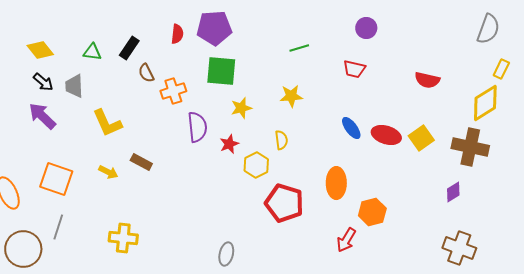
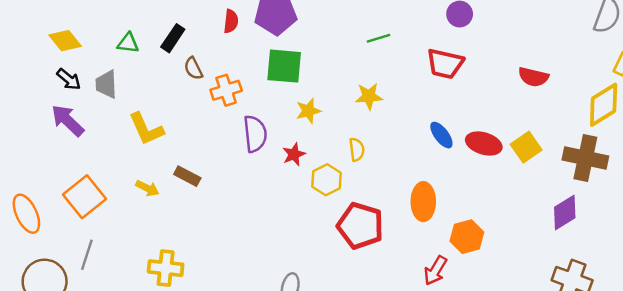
red trapezoid: (354, 69) -> (445, 64), size x1.4
orange square: (56, 179) -> (85, 197), turned 32
purple diamond: (453, 192) -> (565, 212), size x1.4

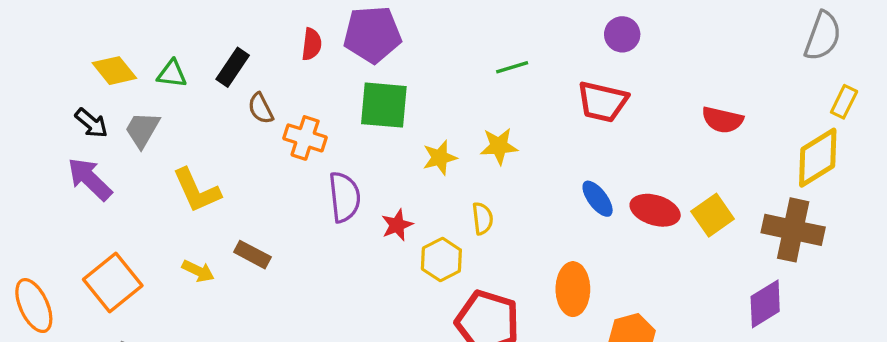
yellow diamond: (65, 41) -> (114, 71), moved
gray trapezoid: (106, 84) -> (142, 130), turned 32
orange cross: (226, 90) -> (305, 138), turned 36
yellow star: (308, 111) -> (440, 158), moved

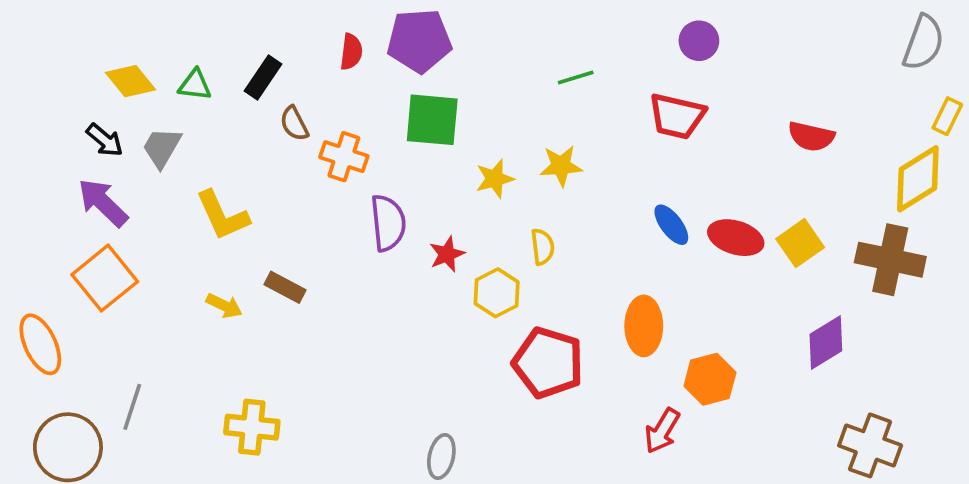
orange square: (113, 283) -> (105, 278), moved
purple diamond: (765, 304) -> (826, 342), moved

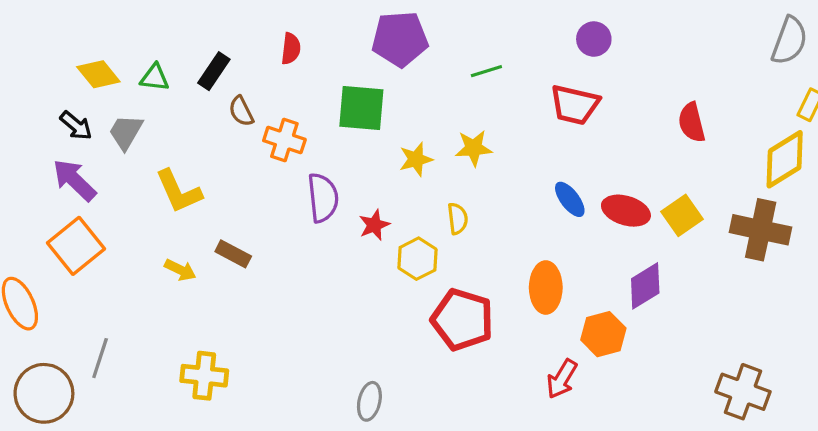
purple pentagon: (419, 41) -> (400, 39), moved
red semicircle: (811, 136) -> (692, 122), turned 63
purple diamond: (826, 342) -> (645, 286), moved

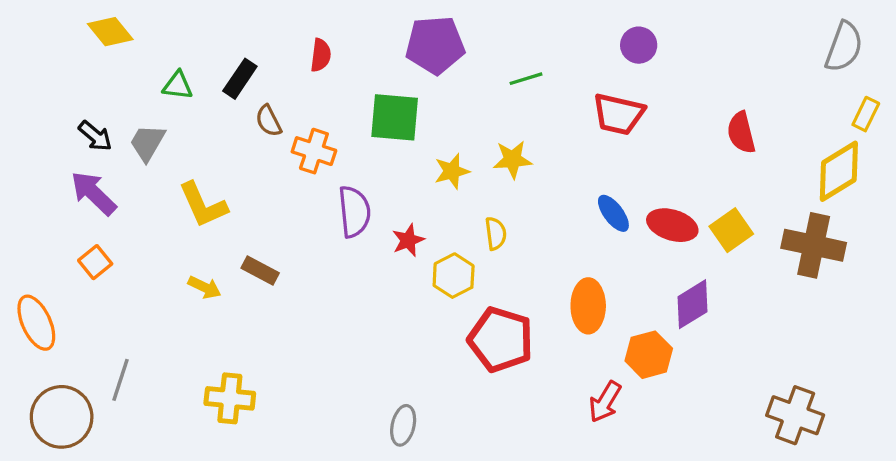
yellow diamond: (98, 74) -> (110, 32), moved
orange square: (76, 246) -> (95, 262), size x0.6

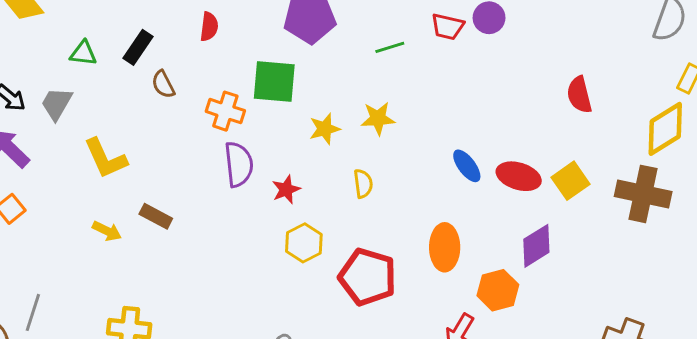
red trapezoid: (618, 114) -> (448, 27), moved, size x0.7
orange cross: (314, 151) -> (225, 111), moved
yellow hexagon: (454, 276) -> (304, 243), moved

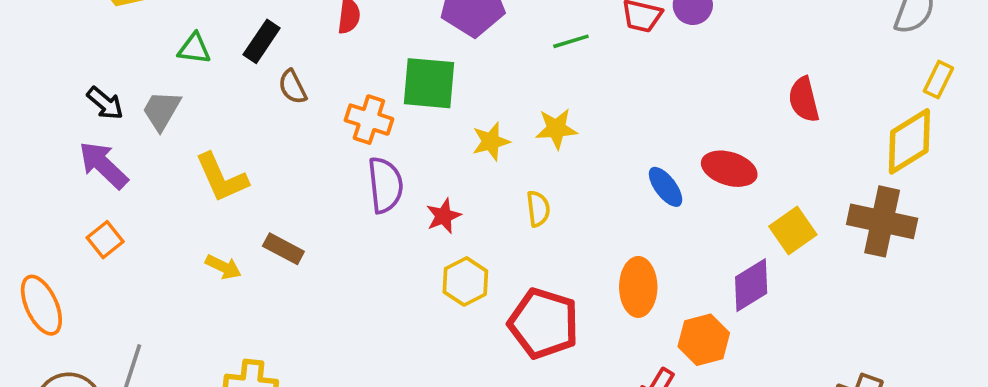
red ellipse: (519, 176) -> (729, 169), moved
yellow square: (570, 181) -> (793, 231), moved

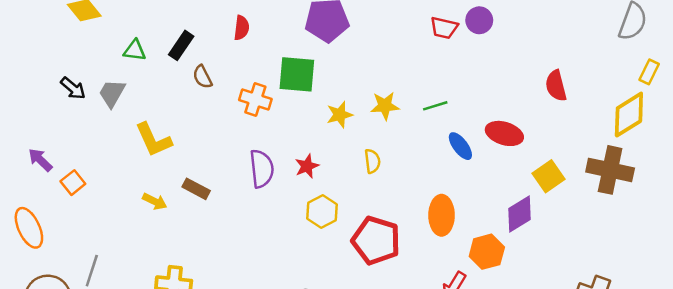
green line: (571, 41) -> (435, 106), moved
purple arrow: (103, 165) -> (40, 160), moved, size x0.7
purple semicircle: (385, 185) -> (262, 169), moved

